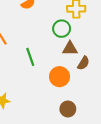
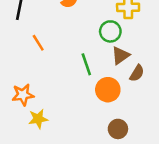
brown triangle: (70, 48) -> (120, 55), turned -35
green line: (30, 57) -> (86, 64), moved

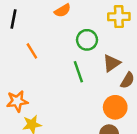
green circle: (110, 31) -> (87, 40), moved
orange circle: (108, 90) -> (115, 107), moved

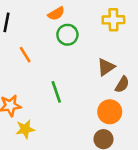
green circle: (87, 40) -> (67, 35), moved
green line: (78, 72) -> (56, 92), moved

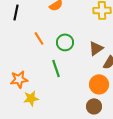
green circle: (67, 35) -> (65, 42), moved
orange line: (25, 55) -> (39, 38), moved

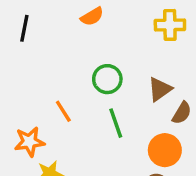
orange line: (39, 38) -> (63, 111), moved
green line: (56, 68) -> (116, 123), moved

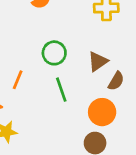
orange line: (63, 111) -> (18, 80), turned 54

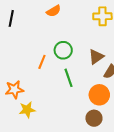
orange line: (18, 80) -> (42, 62), moved

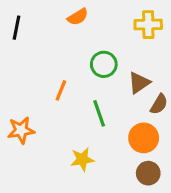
green circle: (63, 50) -> (104, 64), moved
yellow star: (27, 110) -> (82, 159), moved
brown circle: (94, 118) -> (148, 173), moved

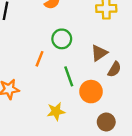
green circle: (104, 64) -> (62, 39), moved
orange circle: (144, 138) -> (91, 92), moved

